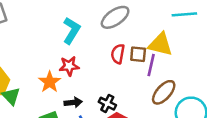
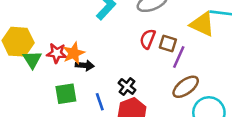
yellow triangle: (160, 44) -> (202, 24), moved
red star: (69, 66) -> (57, 53), moved
black arrow: (73, 102) -> (85, 65), moved

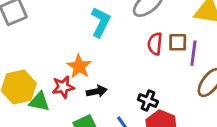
orange star: (74, 53) -> (79, 66), moved
green triangle: (32, 60) -> (39, 102), turned -30

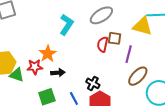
brown square: (178, 42) -> (115, 38), moved

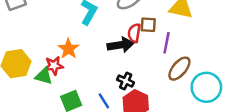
black arrow: (58, 73) -> (121, 45), moved, size x1.5
green triangle: (17, 75) -> (44, 76), moved

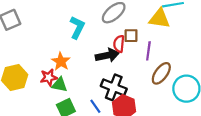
green triangle: (44, 76) -> (60, 85), moved
black cross: (126, 81) -> (114, 87), size x1.6

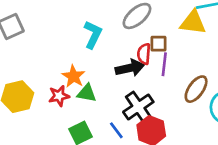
purple line: (148, 51) -> (164, 64), moved
green triangle: (60, 85) -> (87, 93), moved
black cross: (114, 87) -> (138, 107), turned 35

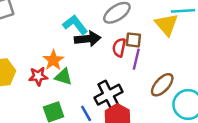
yellow triangle: (193, 22) -> (167, 25), turned 35
cyan L-shape: (93, 35) -> (75, 25), turned -70
black arrow: (130, 68) -> (88, 39), moved

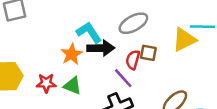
yellow triangle: (167, 25) -> (184, 40), turned 40
purple line: (136, 59) -> (123, 78), moved, turned -60
orange star: (53, 60) -> (71, 54), moved

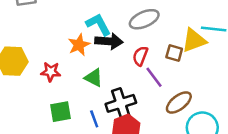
brown square: (148, 53) -> (174, 53), moved
purple line: (123, 78) -> (154, 77), moved
green triangle: (72, 86) -> (94, 78), moved

